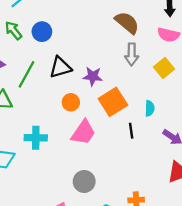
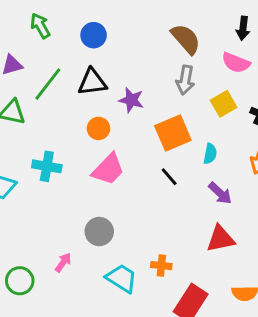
blue circle: (42, 32) -> (94, 35), moved
orange square: (113, 102) -> (173, 133), moved
cyan semicircle: (150, 108) -> (210, 154), moved
black line: (131, 131) -> (169, 177), turned -42

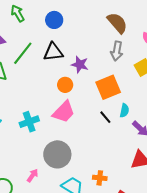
orange circle: (98, 128) -> (65, 85), moved
cyan semicircle: (210, 154) -> (124, 110), moved
cyan cross: (47, 166) -> (29, 122), moved, turned -30
gray circle: (99, 232) -> (57, 154), size x1.4

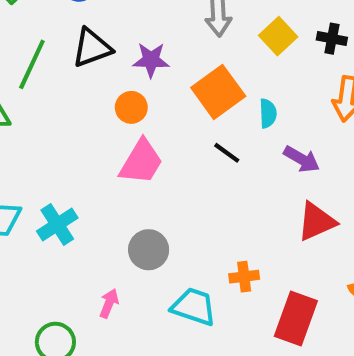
cyan semicircle: (124, 110) -> (268, 113), moved
cyan cross: (29, 122) -> (57, 224), moved
gray circle: (57, 154) -> (149, 250), size x0.7

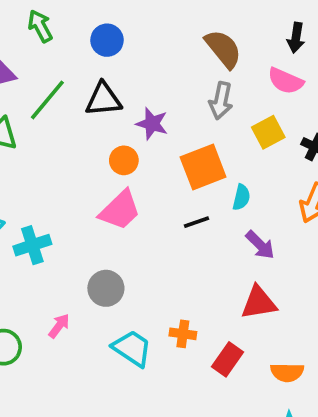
black line: (227, 153) -> (196, 222), turned -70
red rectangle: (296, 318) -> (227, 359), moved, size x0.7

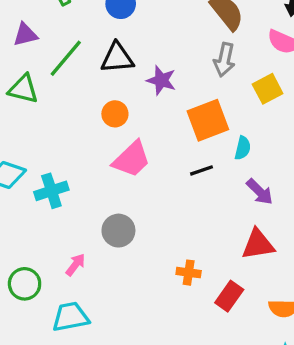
orange circle: (124, 160) -> (115, 114), moved
cyan trapezoid: (132, 348) -> (71, 317), moved, turned -45

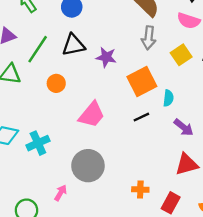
orange circle: (115, 114) -> (56, 83), moved
gray circle: (118, 231) -> (88, 166), size x1.4

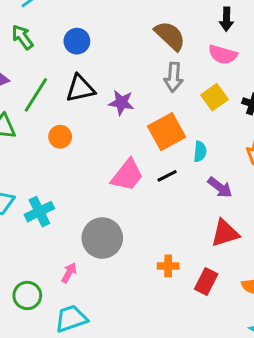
pink trapezoid: (92, 115) -> (127, 175), moved

